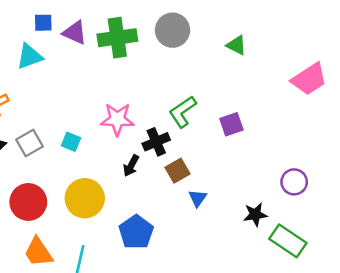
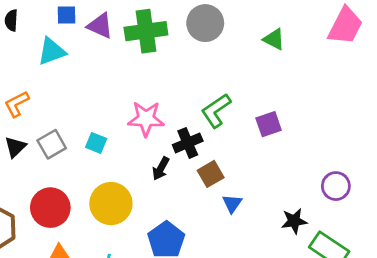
pink trapezoid: (309, 79) -> (345, 26), moved, turned -30

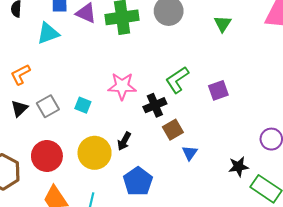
green triangle: (274, 39) -> (223, 24), turned 36
black arrow: (161, 169) -> (124, 141), moved

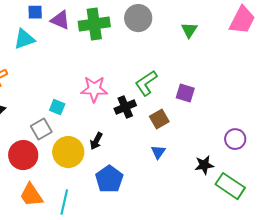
purple square: (218, 90) -> (185, 93), turned 36
gray square: (48, 106) -> (41, 129), moved
brown square: (173, 130) -> (159, 119), moved

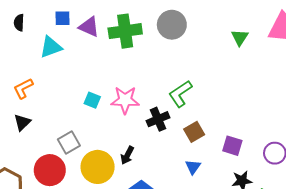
green triangle: (189, 30) -> (240, 37), moved
purple square: (185, 93) -> (232, 146), moved
cyan square: (57, 107) -> (92, 100), moved

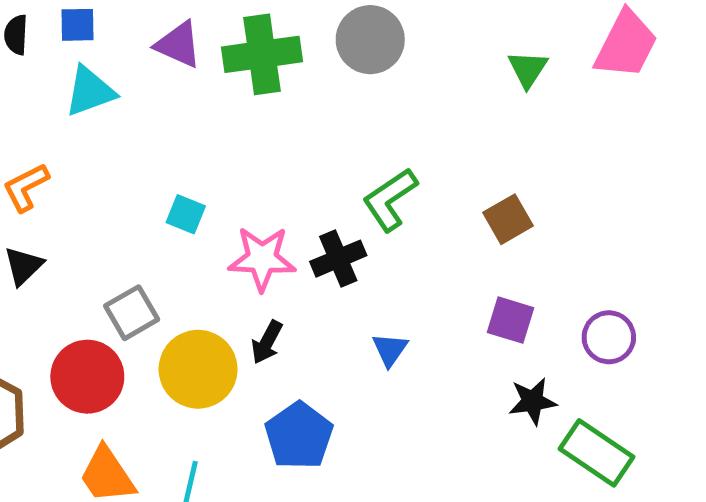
blue square: (63, 18) -> (78, 25), moved
pink star: (125, 100) -> (262, 259), moved
brown square: (194, 132) -> (508, 219), moved
blue triangle: (193, 167) -> (390, 350), moved

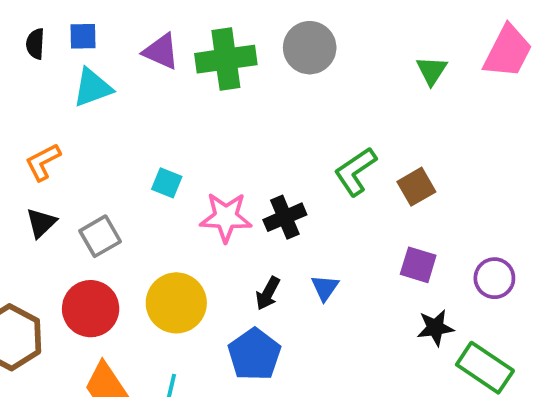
green L-shape: (390, 200) -> (355, 171), moved
gray square: (132, 313) -> (100, 236), moved
black arrow: (267, 342) -> (268, 293), moved

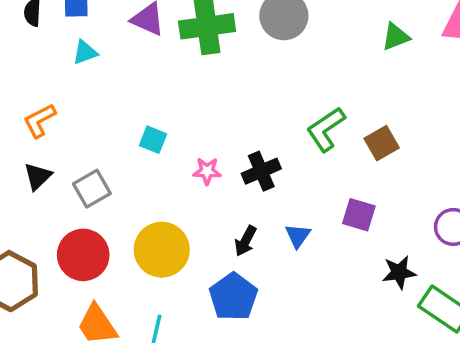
green triangle: (432, 70) -> (396, 37), turned 36
cyan triangle: (92, 88) -> (85, 52), size x0.7
pink star: (226, 217) -> (207, 171), size x0.6
purple square: (418, 265) -> (359, 215), moved

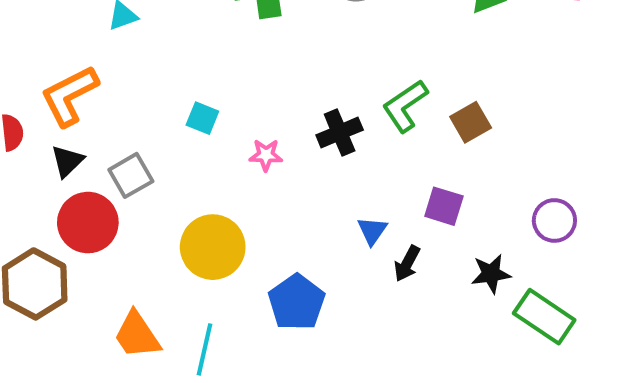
orange L-shape: (40, 121) -> (69, 96), size x1.5
black cross: (261, 171) -> (340, 132), moved
black arrow: (245, 241) -> (407, 263), moved
red circle: (83, 255) -> (88, 223), moved

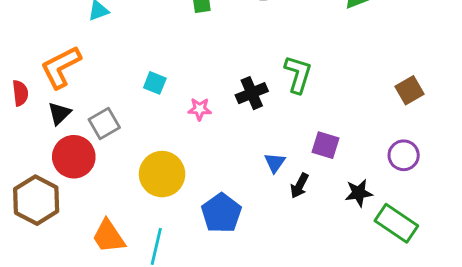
green L-shape: (405, 106) -> (298, 74), turned 141
brown square: (471, 122) -> (409, 90), moved

